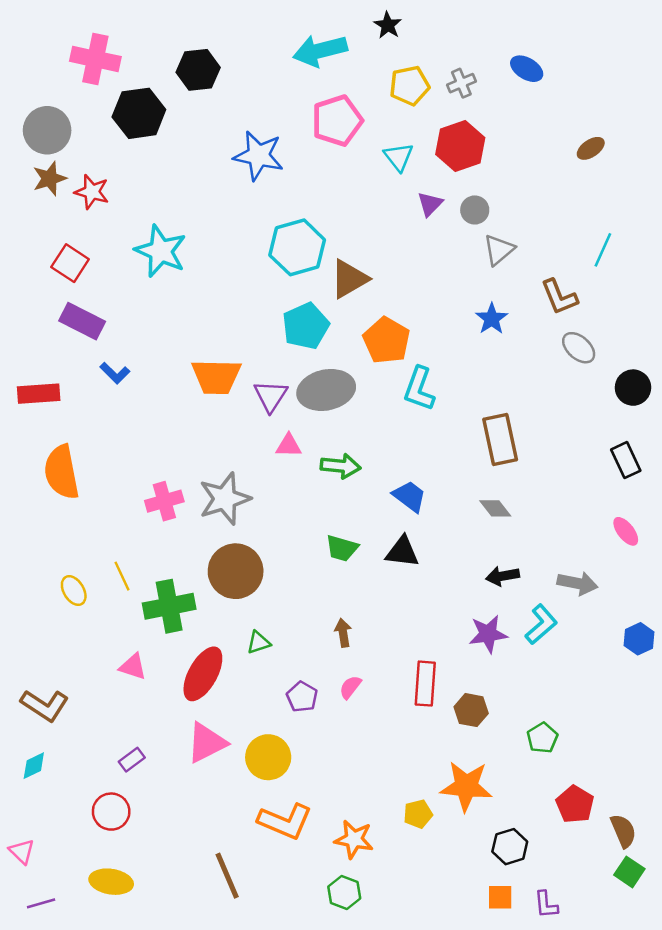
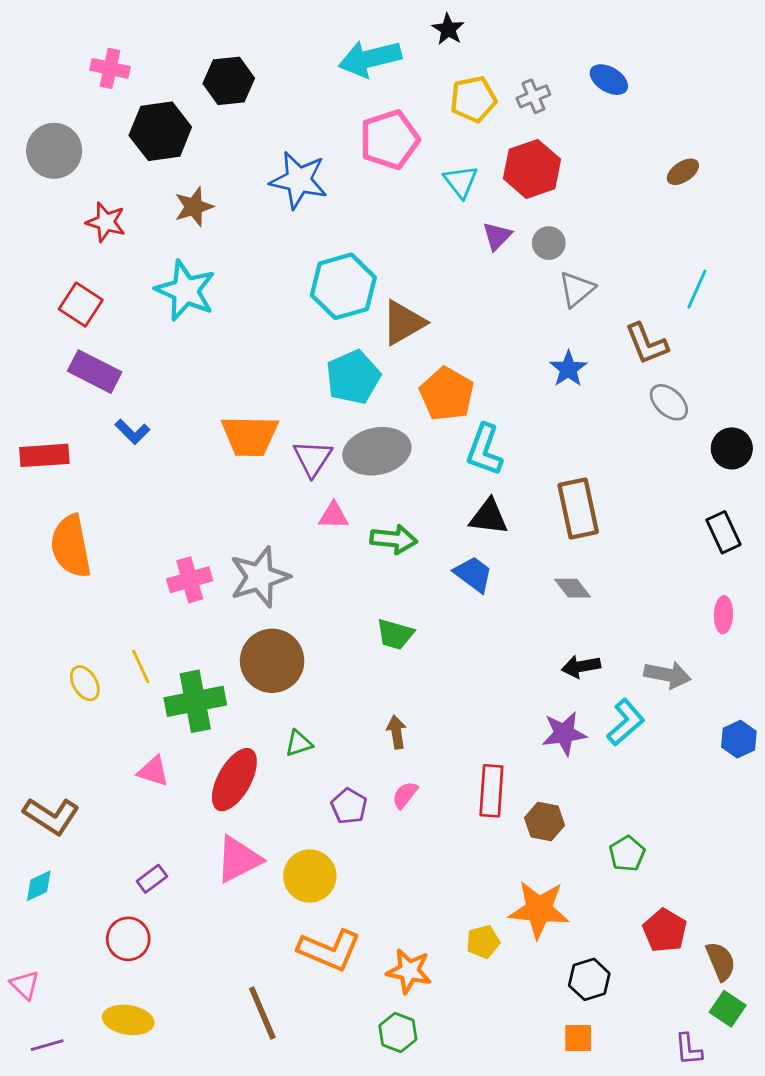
pink cross: (95, 59) -> (110, 68), size x0.7
brown star: (50, 179) -> (194, 207), moved
pink ellipse: (626, 531) -> (723, 615), turned 40
black triangle: (402, 552) -> (489, 517), moved
purple L-shape: (546, 905) -> (688, 1049), moved

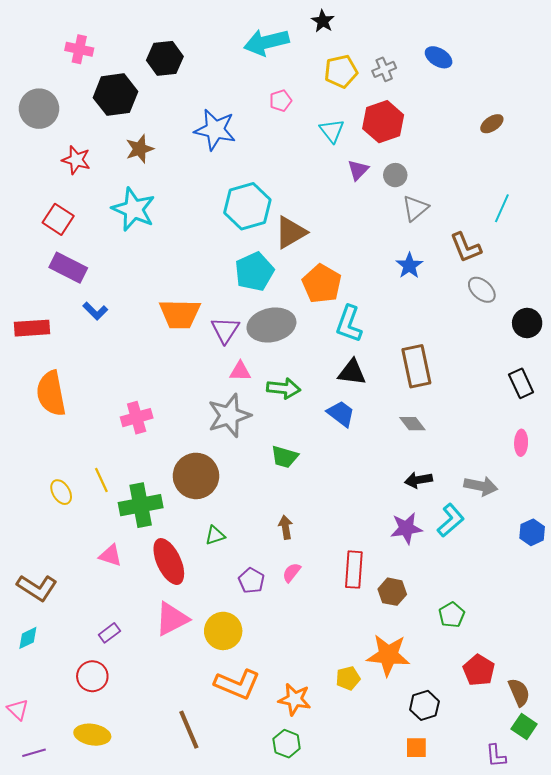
pink pentagon: (389, 140) -> (281, 101), size x0.5
gray star: (260, 577) -> (229, 416), moved
red ellipse: (234, 780) -> (169, 562), turned -54

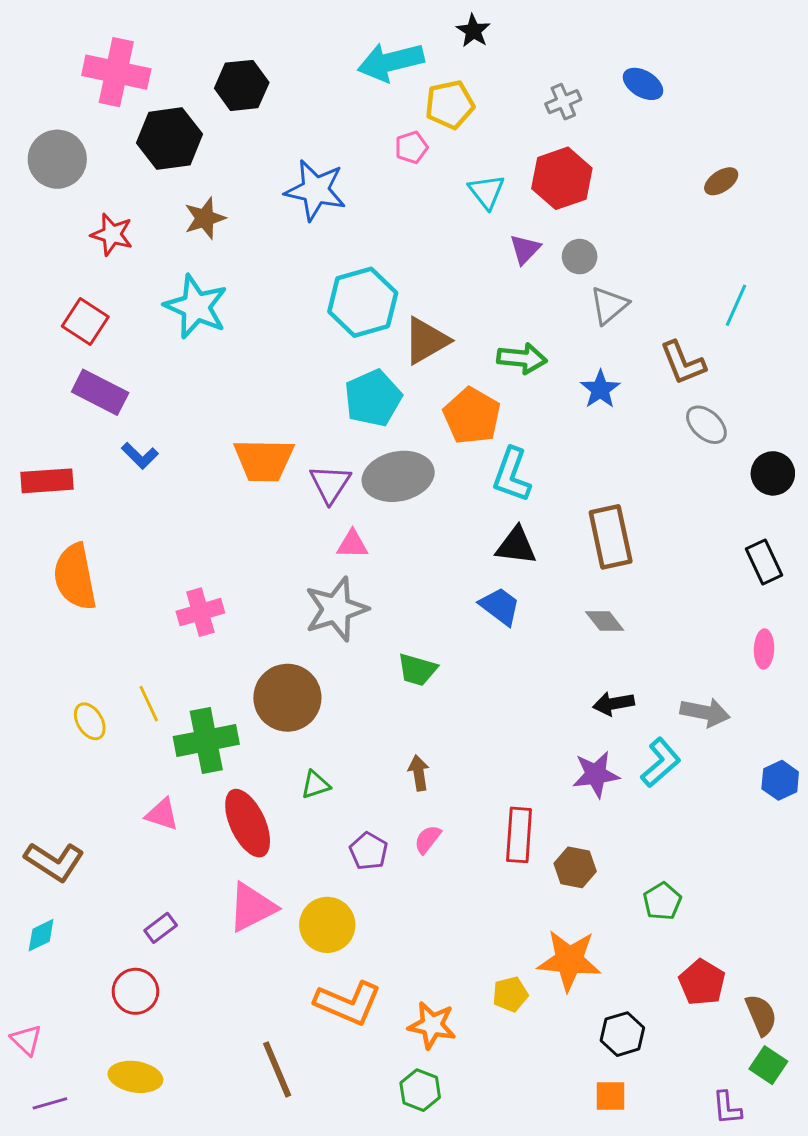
pink cross: (79, 49) -> (116, 72), size x1.6
yellow pentagon: (341, 71) -> (450, 105), moved
green arrow: (284, 388) -> (522, 358), moved

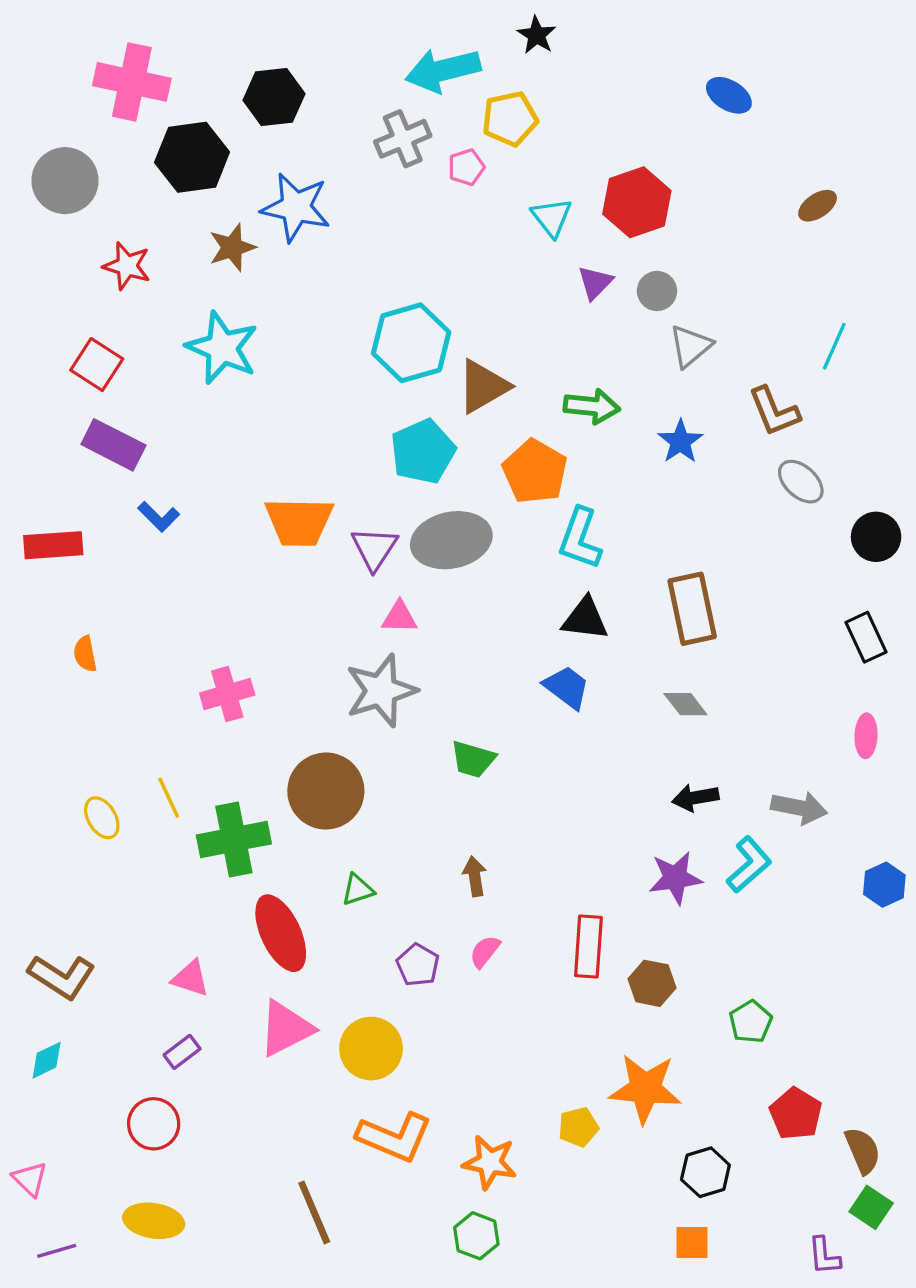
gray cross: (563, 102) -> (403, 139), moved, size x1.4
blue star: (315, 190) -> (296, 207), moved
orange semicircle: (75, 577) -> (85, 654), size x0.5
pink triangle: (162, 814) -> (190, 978), moved

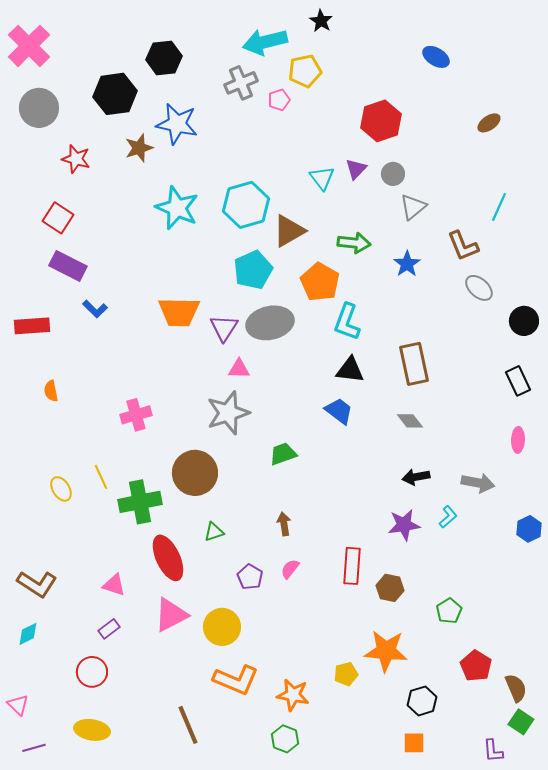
pink cross: (132, 82) -> (29, 46), moved, turned 33
cyan triangle: (552, 217) -> (322, 178), moved
cyan star: (222, 348) -> (177, 208), moved
green trapezoid: (473, 759) -> (283, 454), turned 144
cyan L-shape: (749, 865) -> (448, 517), size x0.7

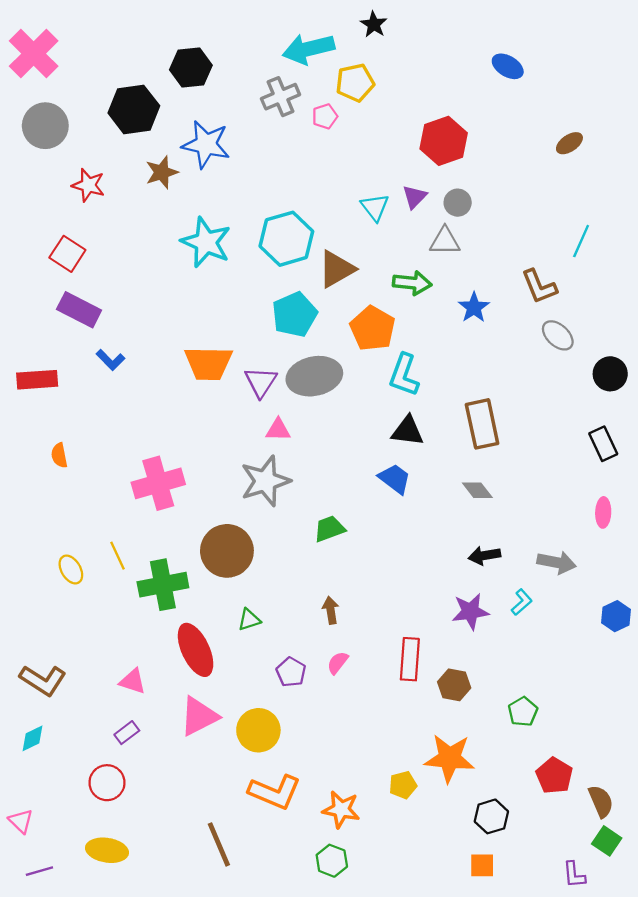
gray triangle: (413, 207) -> (445, 241), moved, turned 40
pink cross: (136, 415) -> (158, 483), size x1.4

